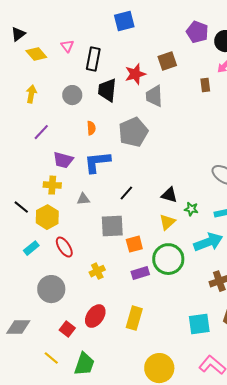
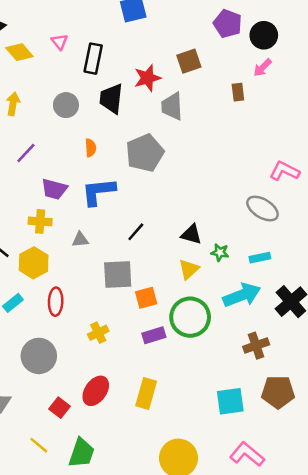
red ellipse: (64, 247) -> (56, 302), turned 35

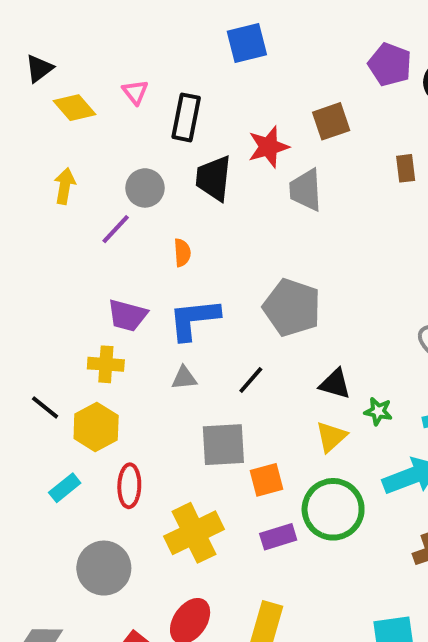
purple line: (26, 153) -> (116, 229), moved
gray pentagon: (145, 153) -> (292, 307), moved, turned -30
gray triangle: (80, 240) -> (184, 378), moved
yellow cross: (98, 333) -> (194, 533), size x1.8

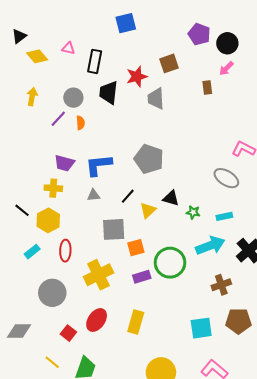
pink triangle: (135, 92) -> (68, 48), turned -40
orange semicircle: (182, 253) -> (80, 123), moved
yellow triangle: (331, 437) -> (148, 210), moved

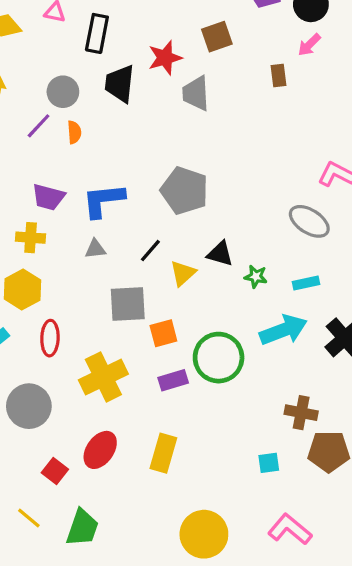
brown cross: (221, 285) -> (301, 413), moved, turned 30
cyan square: (201, 328) -> (269, 463), size x0.6

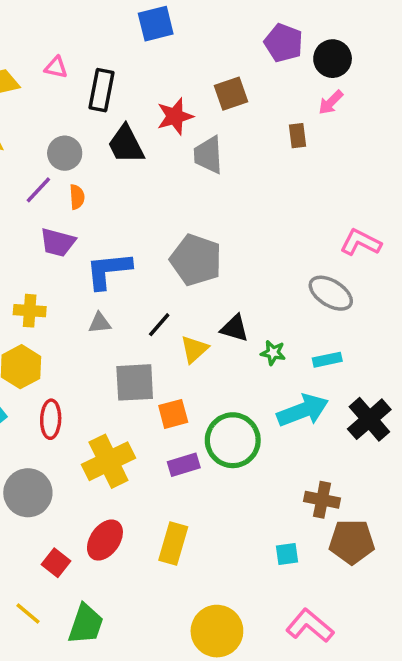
black trapezoid: (120, 84) -> (126, 144), turned -33
purple trapezoid: (48, 197) -> (58, 242), moved

